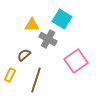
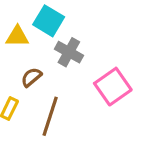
cyan square: (62, 19) -> (49, 21), moved
yellow triangle: (32, 25) -> (17, 36), moved

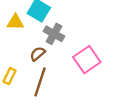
brown semicircle: (31, 77) -> (38, 54), moved

